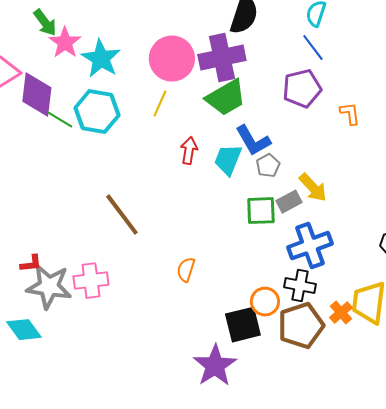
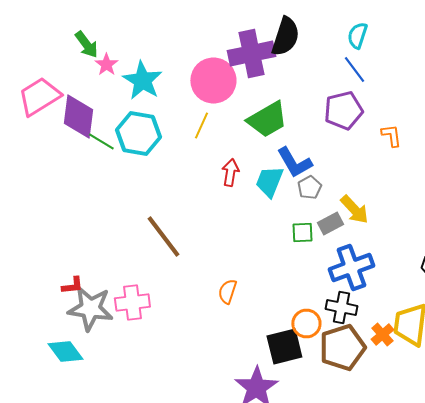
pink star: (65, 43) -> (106, 64), size x0.7
purple cross: (222, 58) -> (251, 54), moved
green square: (261, 211) -> (302, 232), size x0.7

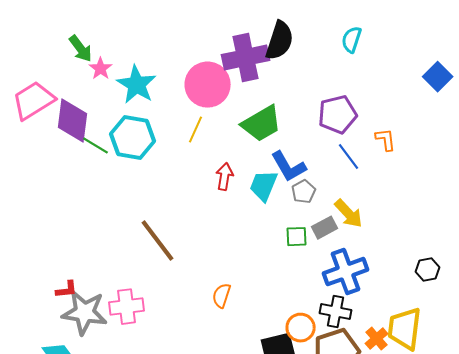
blue line: (354, 70) -> (349, 157), moved

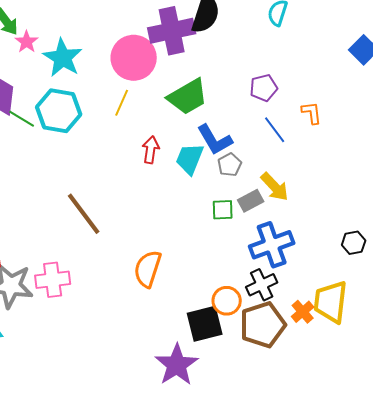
purple pentagon: (338, 115) -> (264, 88), size x0.7
orange semicircle: (222, 296) -> (148, 269), size x1.5
black cross: (336, 312) -> (262, 285), turned -36

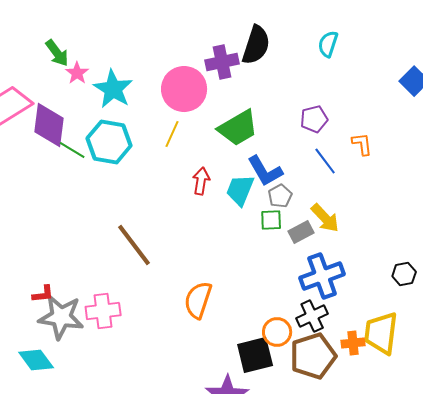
purple cross: (172, 31) -> (222, 62), size x0.7
green square: (223, 210) -> (271, 220), moved
orange cross: (303, 312) -> (353, 343), turned 35

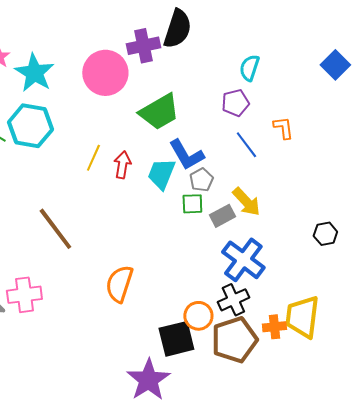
cyan semicircle: (328, 44) -> (249, 68), moved
yellow line: (172, 134) -> (93, 158), moved
black hexagon: (404, 274) -> (325, 234), moved
blue cross: (322, 276) -> (243, 260), turned -33

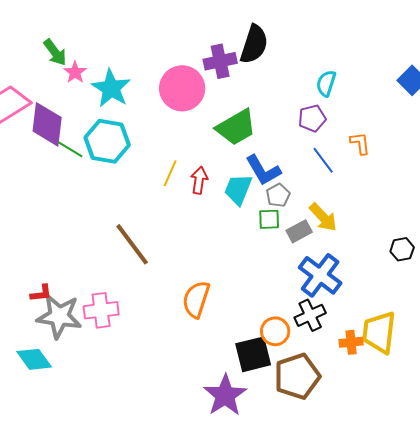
brown pentagon: (234, 340) -> (297, 376), moved

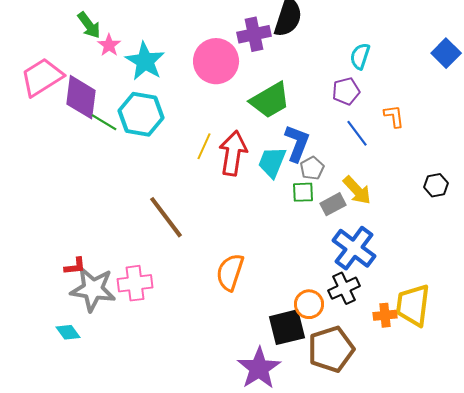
blue L-shape: (263, 170) -> (297, 143), turned -129
red arrow: (199, 180) -> (233, 153), size x1.6
black hexagon: (402, 249) -> (436, 185), moved
cyan diamond: (34, 359) -> (68, 332), size x0.7

